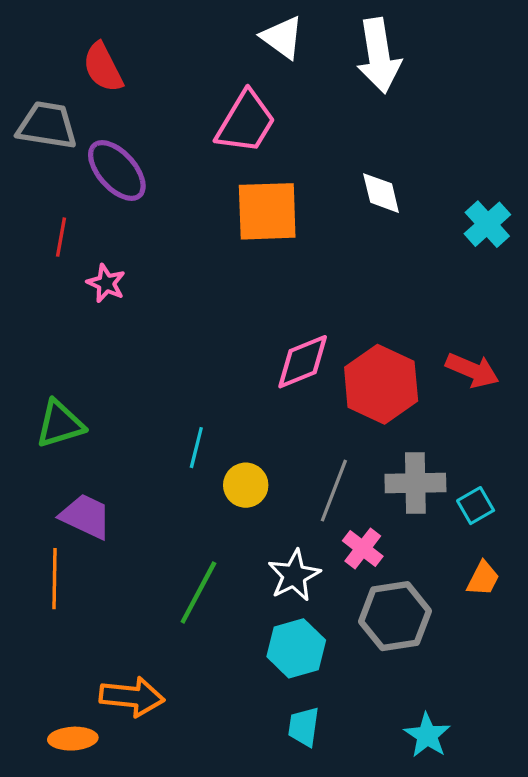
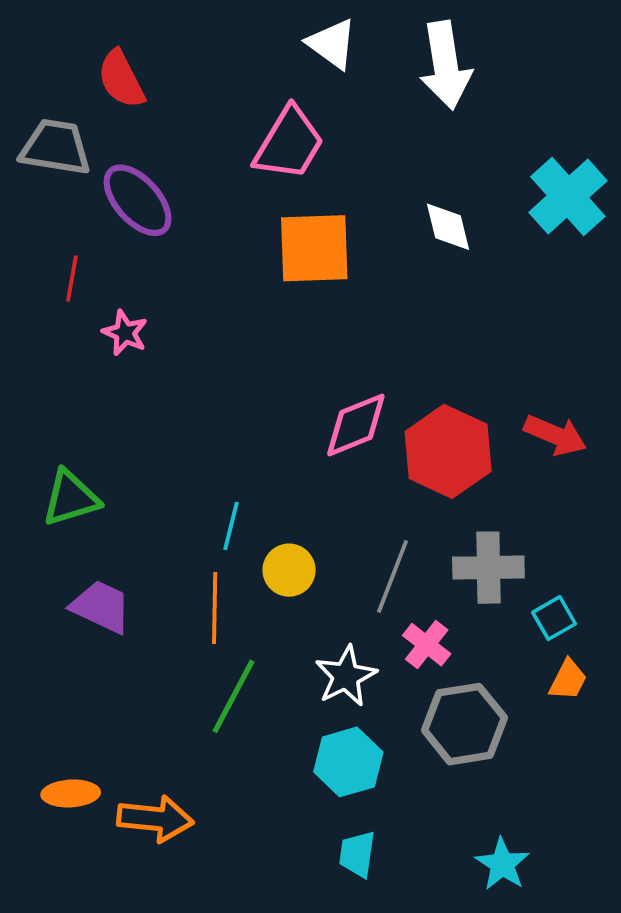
cyan cross: (487, 224) -> (568, 197), moved, size x1.4
cyan square: (476, 506) -> (554, 618), moved
orange line: (55, 579) -> (215, 608), moved
orange ellipse: (73, 739) -> (71, 793), moved

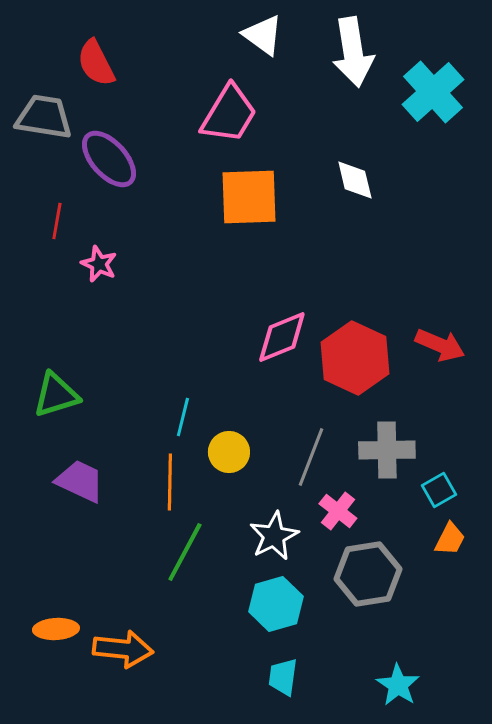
cyan cross: (568, 197) -> (433, 92), moved

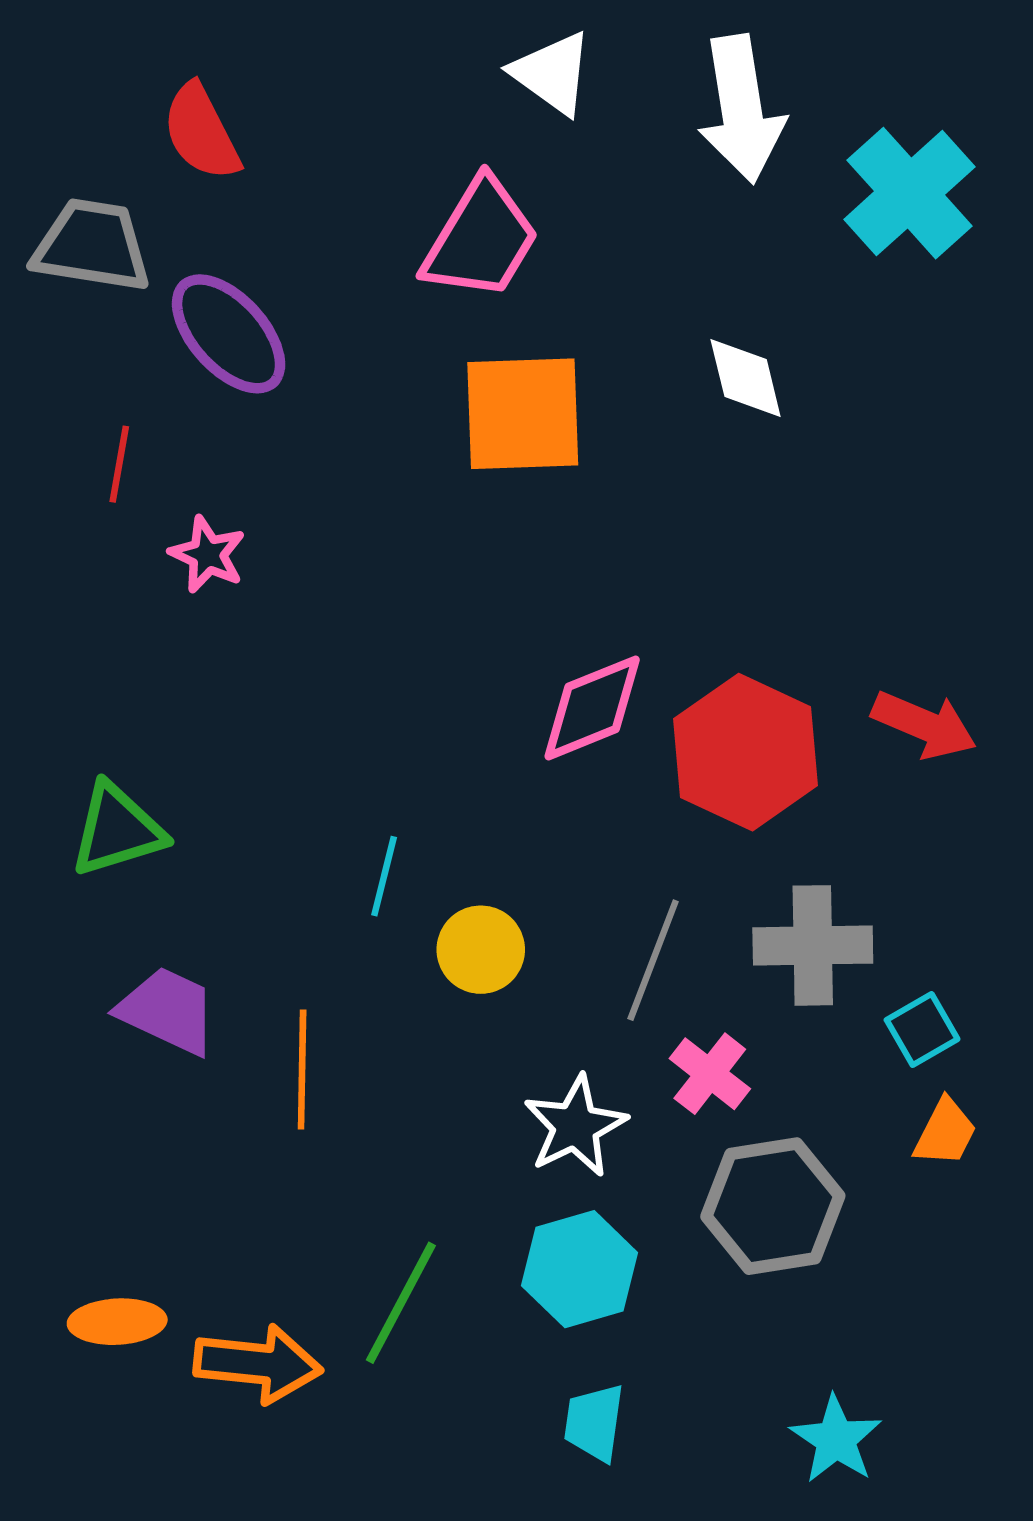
orange line: (170, 482) -> (302, 1069), moved
green line: (185, 552) -> (401, 1303), moved

